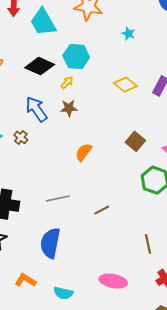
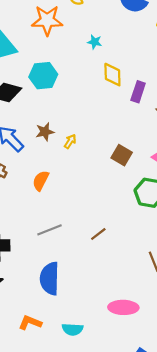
yellow arrow: (67, 83) -> (70, 141), moved
yellow diamond: (125, 85) -> (112, 75), moved, turned 60
orange semicircle: (84, 152) -> (41, 181), moved

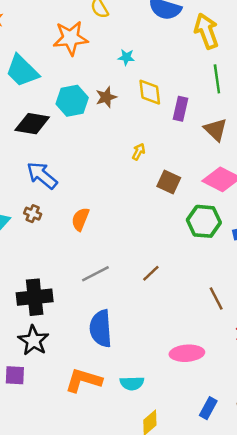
brown star: (45, 132) -> (106, 97), moved
yellow arrow: (70, 141) -> (138, 152), moved
orange L-shape: (30, 323) -> (83, 380), size x1.4

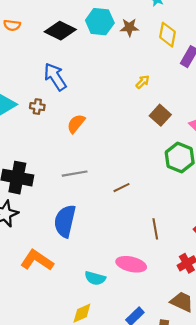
brown cross: (33, 214) -> (37, 107), turned -32
brown line: (216, 299) -> (155, 229), moved
cyan semicircle: (132, 383) -> (95, 278), moved

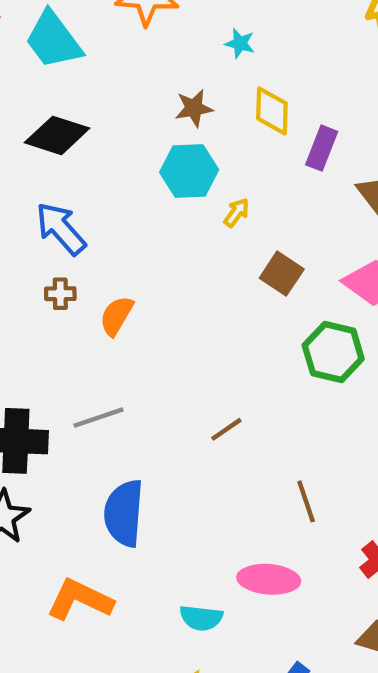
cyan hexagon: (100, 22) -> (189, 171), moved
brown cross: (37, 107) -> (60, 294), moved
gray line: (75, 174) -> (98, 418), moved

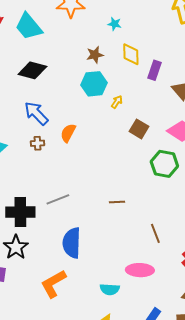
orange semicircle: (117, 316) -> (68, 133), moved
brown line: (226, 429) -> (117, 202), turned 35
orange L-shape: (80, 600) -> (53, 284), turned -52

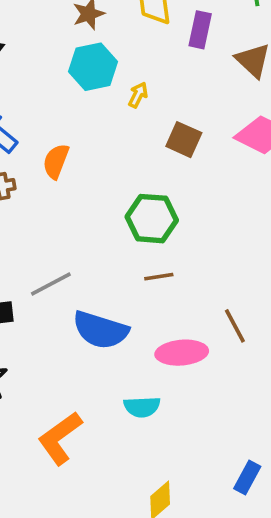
green hexagon: (164, 164) -> (152, 219), moved
blue semicircle: (72, 243) -> (101, 330), moved, turned -68
pink ellipse: (140, 270) -> (182, 353), moved
cyan semicircle: (110, 289) -> (142, 407), moved

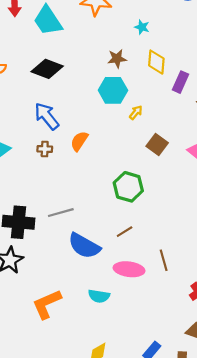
brown line: (159, 277) -> (125, 232), moved, turned -35

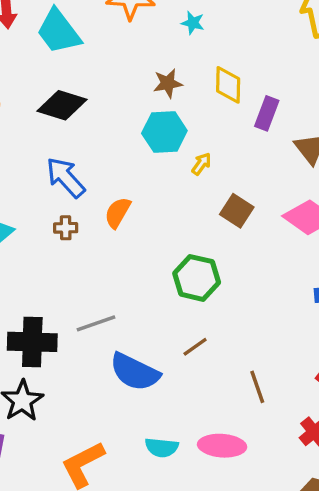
cyan star: (142, 27) -> (193, 23), moved
pink ellipse: (129, 269) -> (222, 446), moved

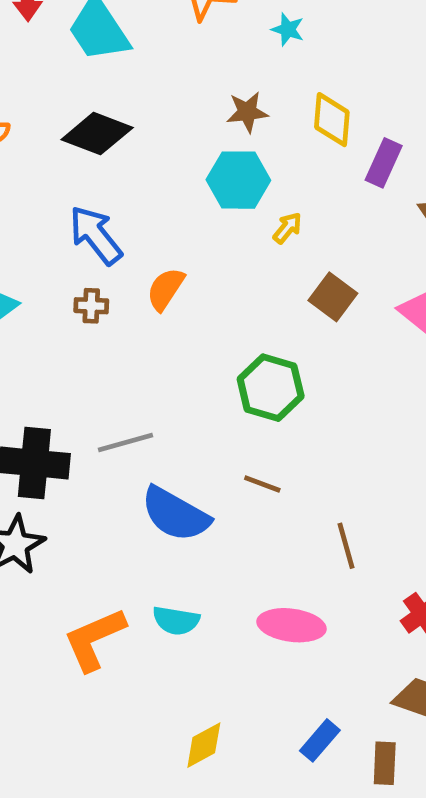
brown line: (195, 347) -> (262, 484), turned 52
cyan semicircle: (162, 447) -> (176, 621), moved

